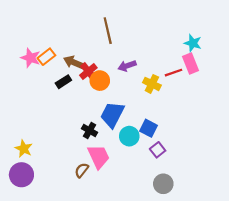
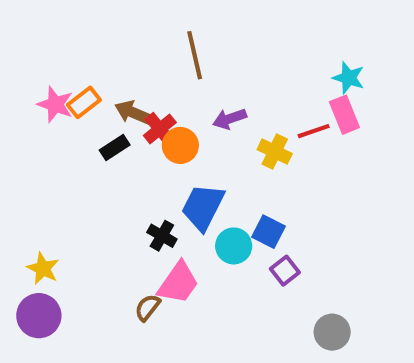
pink trapezoid: (99, 157) -> (178, 283), turned 60
gray circle: (163, 184) -> (332, 332), moved

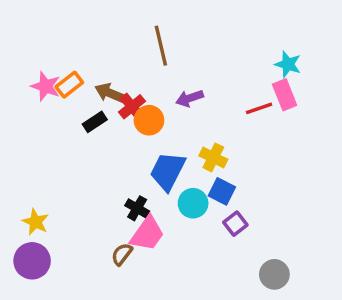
yellow cross: (275, 152) -> (213, 157), moved
black cross: (162, 236) -> (137, 208), moved

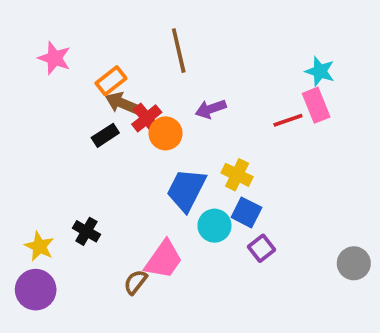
orange rectangle: (69, 85) -> (111, 81), moved
pink star: (46, 86) -> (54, 58), moved
black cross: (137, 208) -> (86, 231), moved
gray circle: (274, 274) -> (354, 263), moved

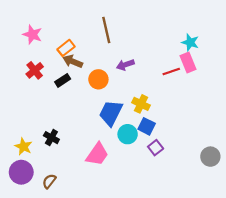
red cross: (147, 118) -> (35, 70), moved
brown semicircle: (135, 282) -> (49, 181), moved

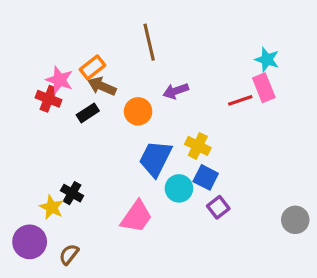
pink star: (32, 35) -> (59, 80), moved
red cross: (35, 70) -> (48, 99), turned -30
yellow star: (23, 146) -> (52, 207), moved

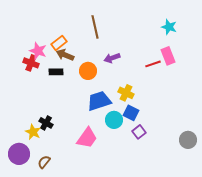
cyan star: (267, 59) -> (169, 27), moved
black rectangle: (88, 113) -> (56, 72), turned 32
blue trapezoid: (155, 159) -> (99, 101), turned 45

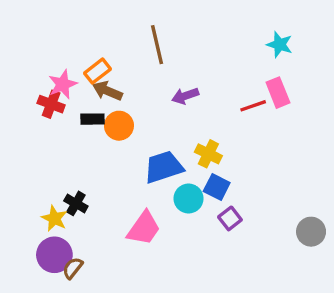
pink star: (38, 51) -> (63, 84), turned 30
orange circle: (88, 71) -> (119, 126), moved
purple circle: (19, 154) -> (54, 255), moved

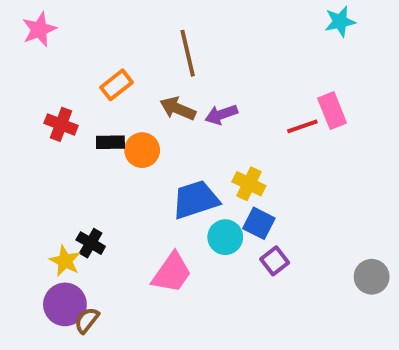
cyan star: (280, 45) -> (340, 22), moved, turned -30
pink star: (63, 84) -> (39, 29), moved
brown arrow: (107, 91) -> (178, 109), moved

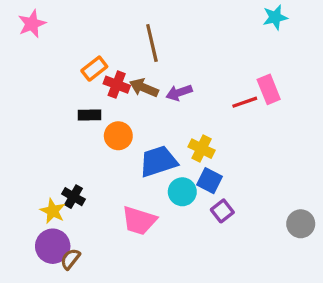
red cross: (61, 124) -> (117, 85), moved
orange circle: (142, 150) -> (118, 136), moved
pink trapezoid: (172, 273) -> (139, 221), turned 72

